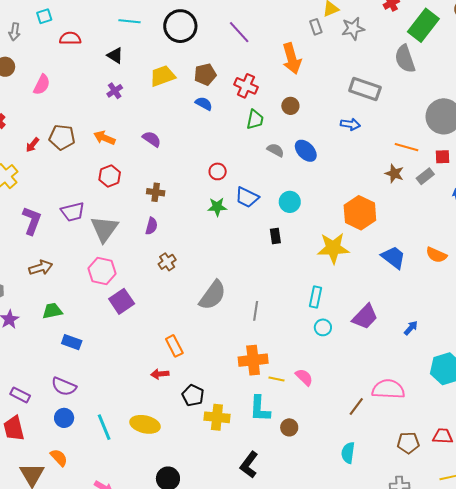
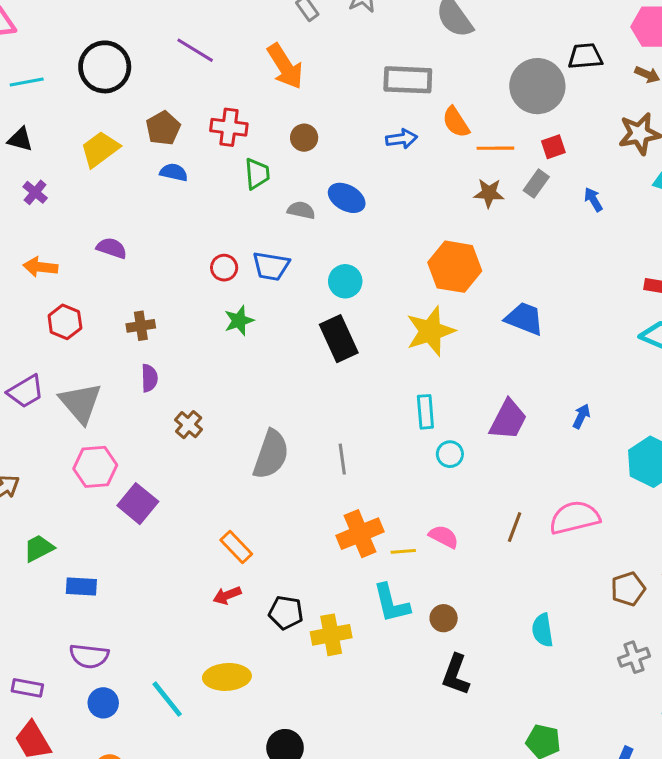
blue trapezoid: (247, 197) -> (271, 266), moved
black rectangle: (275, 236) -> (339, 339), size x1.8
orange semicircle: (436, 255) -> (456, 122), moved, turned 50
brown line: (356, 406) -> (515, 527), moved
black L-shape: (249, 465) -> (456, 675), moved

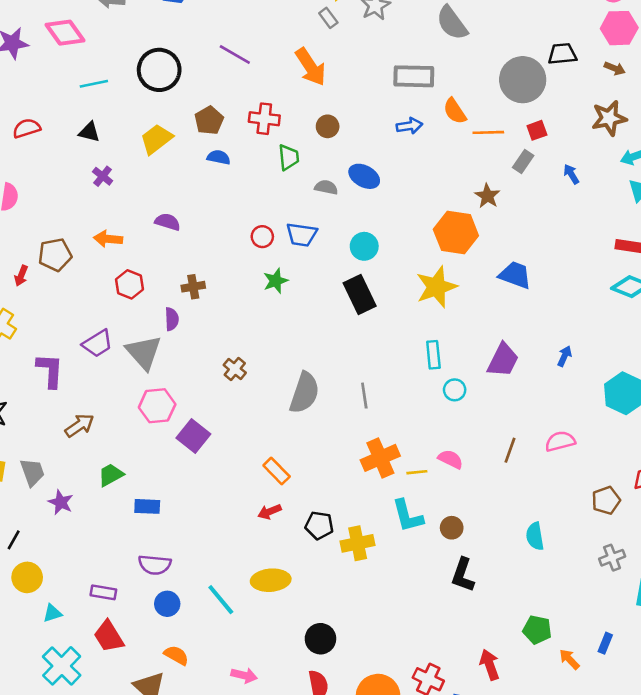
brown star: (489, 193) -> (487, 196), moved, turned 30
purple semicircle: (149, 378) -> (172, 319), moved
pink semicircle: (575, 518) -> (560, 441), size x0.7

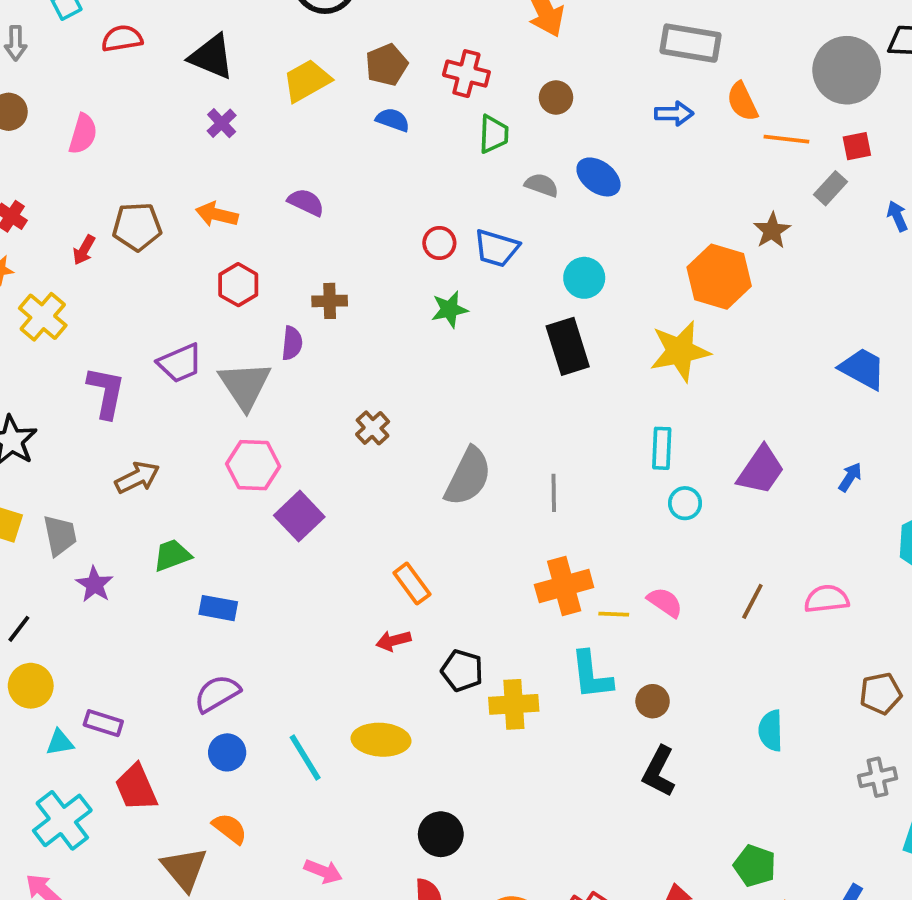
black triangle: (89, 132) -> (212, 57), size x1.5
blue trapezoid: (515, 275) -> (863, 369), moved
purple semicircle: (155, 565) -> (217, 694), turned 136
purple rectangle: (103, 592) -> (103, 723), moved

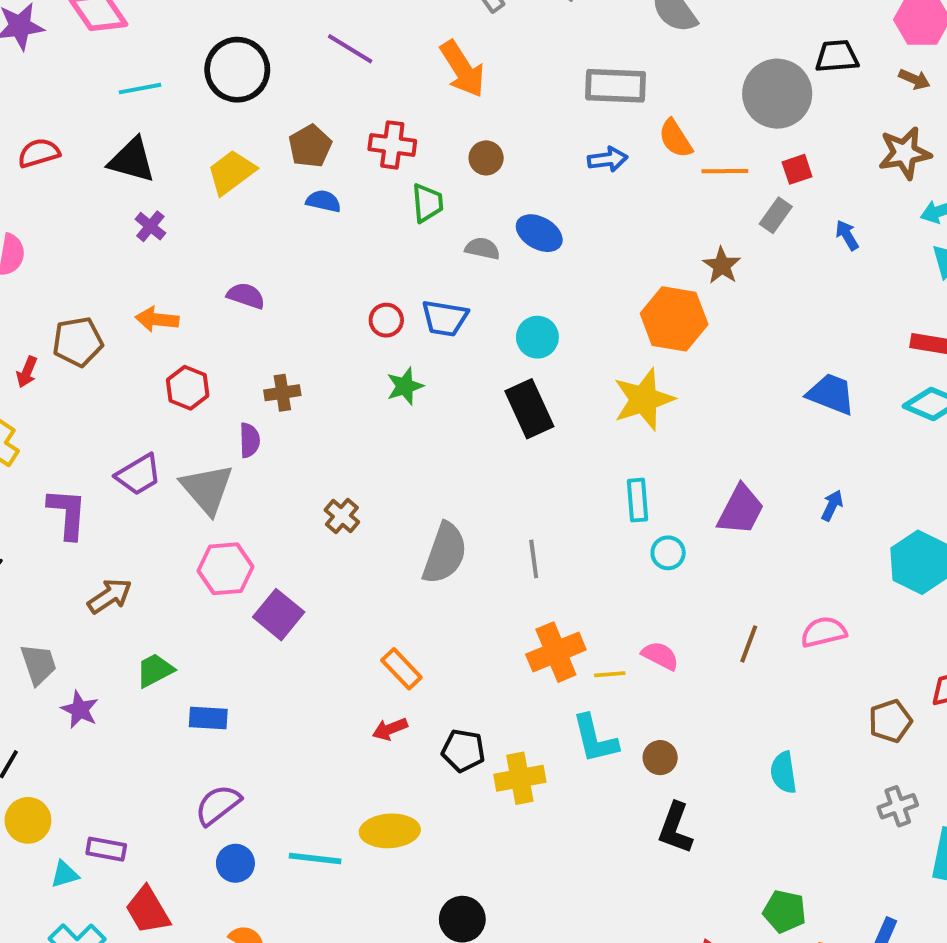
cyan line: (305, 757) -> (315, 858), turned -45

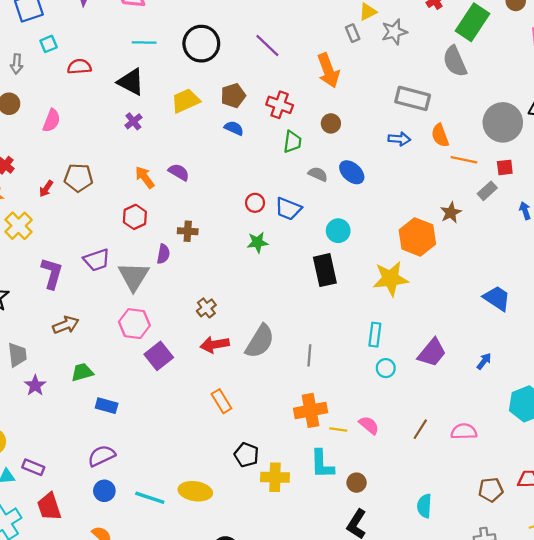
orange arrow: (157, 319) -> (145, 177), moved, turned 35
red arrow: (390, 729) -> (215, 345), moved, size x1.4

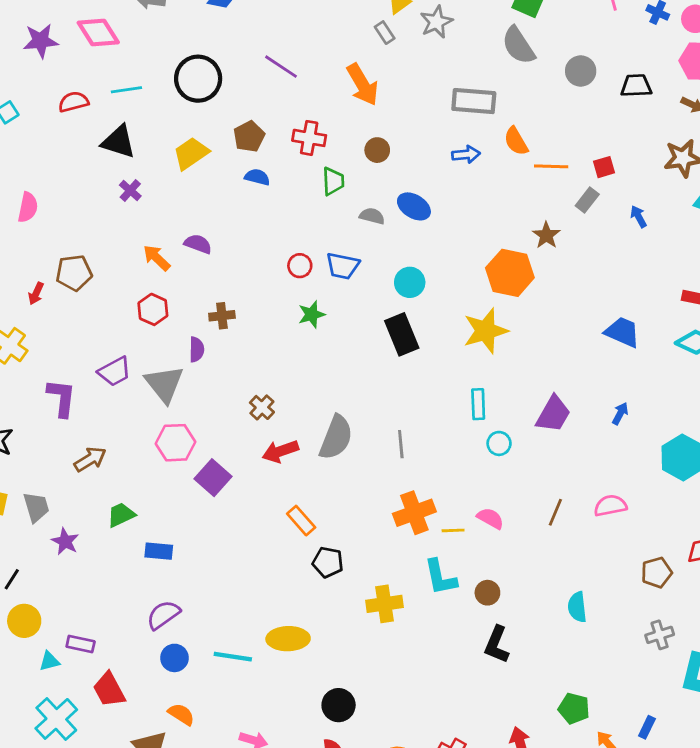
red semicircle: (79, 67) -> (73, 102), moved
gray circle: (503, 122) -> (581, 71), moved, size x0.6
black pentagon: (246, 455) -> (328, 562), moved

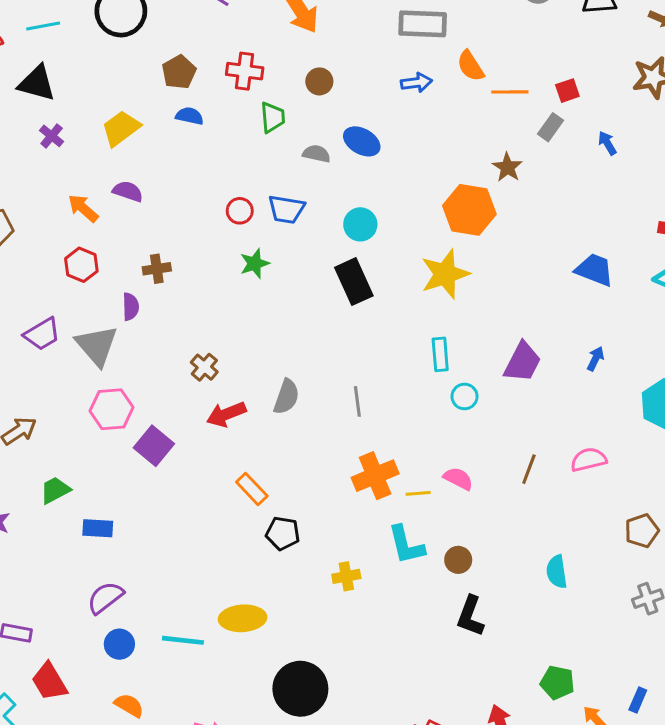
yellow trapezoid: (191, 153) -> (121, 128), moved
gray semicircle: (336, 437) -> (286, 397), size x0.7
yellow cross: (385, 604) -> (346, 576), size x0.7
black circle: (339, 705) -> (300, 689), size x1.5

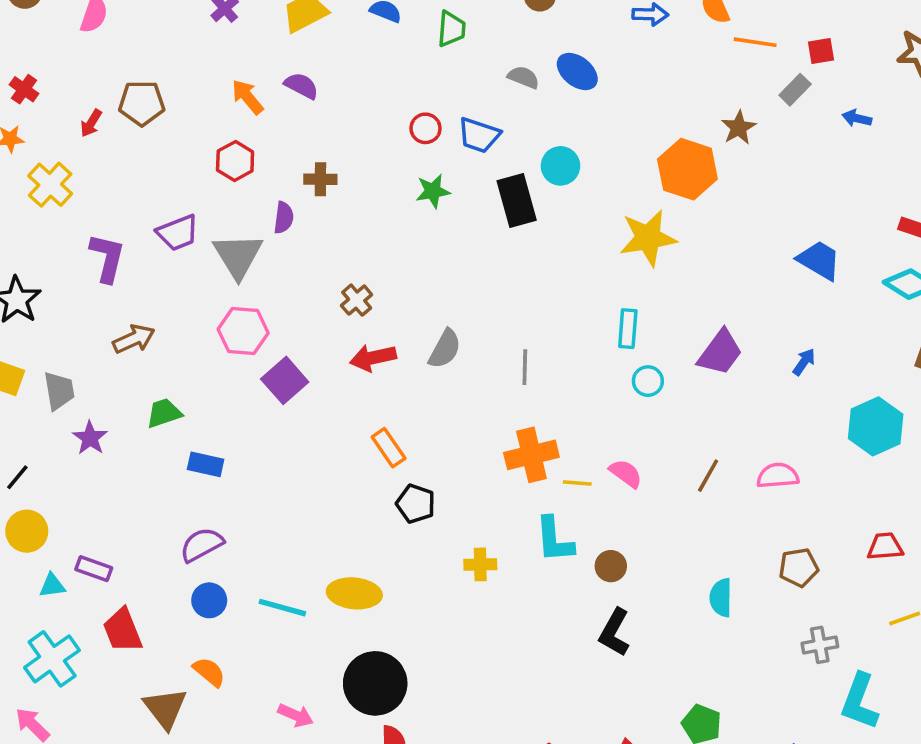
green trapezoid: (273, 117) -> (451, 29), moved
blue arrow: (607, 143) -> (857, 118), turned -55
black rectangle: (354, 282) -> (517, 200), moved
brown pentagon: (642, 531) -> (799, 567), moved
black circle: (300, 689) -> (375, 683), moved

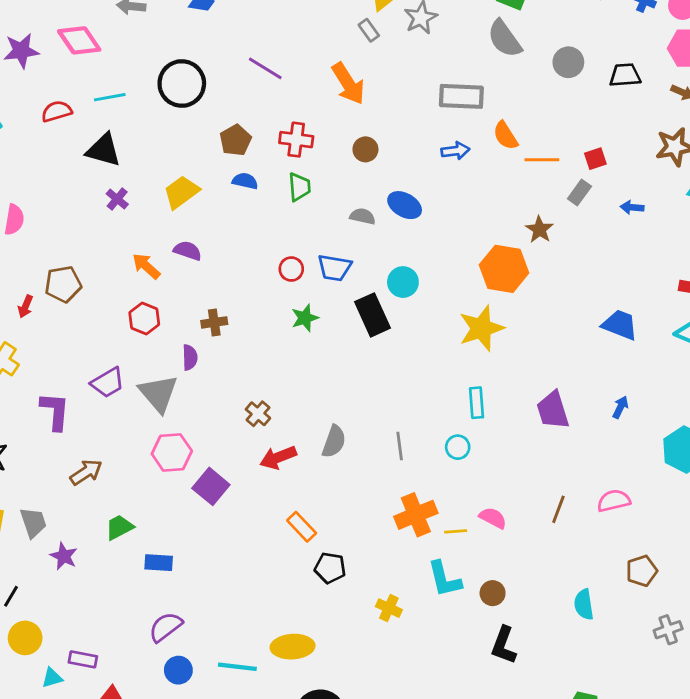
purple trapezoid: (720, 353) -> (553, 410), turned 135
cyan circle: (648, 381) -> (458, 447), moved
yellow cross: (480, 564) -> (389, 608), turned 35

